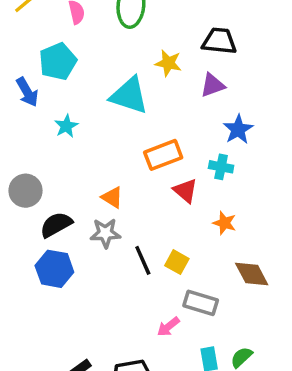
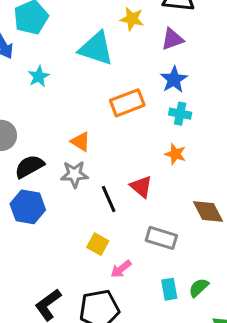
blue star: (238, 129) -> (174, 79), moved
red triangle: (185, 191) -> (141, 187), moved
orange star: (224, 223) -> (175, 154), moved
yellow square: (177, 262) -> (98, 244), moved
pink arrow: (168, 327) -> (121, 269), moved

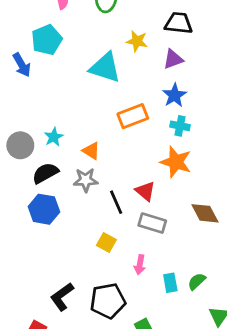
cyan star: (39, 76) -> (54, 137), moved
orange star: (175, 154) -> (176, 162), size x1.6
gray rectangle: (161, 238) -> (152, 223), moved
pink arrow: (121, 269) -> (140, 265), moved, turned -42

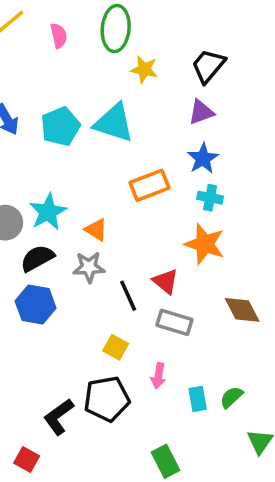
black trapezoid: (179, 23) -> (208, 66), turned -56
cyan pentagon: (47, 40) -> (60, 126), moved
yellow star: (137, 41) -> (144, 69), moved
cyan star: (54, 137) -> (48, 212), size x1.5
black pentagon: (108, 301) -> (107, 399), moved

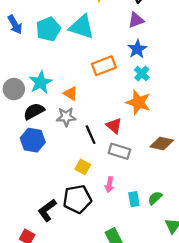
cyan cross: (210, 198) -> (142, 73), turned 32
brown diamond: (242, 310) -> (162, 144), turned -50

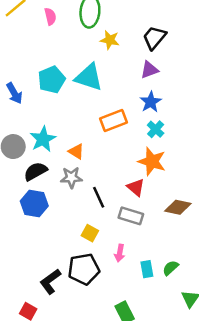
blue arrow: (15, 25) -> (14, 93), moved
red triangle: (114, 126) -> (136, 187), moved

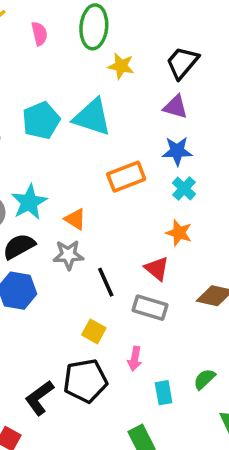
purple triangle: (149, 70) -> (176, 107), turned 36
blue star: (151, 102) -> (177, 151), turned 30
orange star: (152, 161) -> (179, 233), size x0.7
cyan rectangle: (147, 269) -> (164, 393), moved

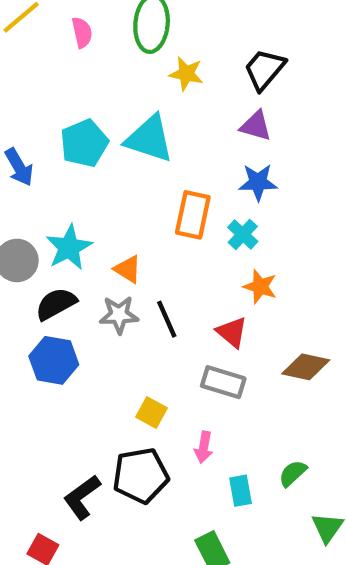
orange rectangle: (126, 177) -> (193, 215), turned -57
cyan cross: (184, 189) -> (243, 234), moved
black line: (106, 282) -> (167, 319), moved

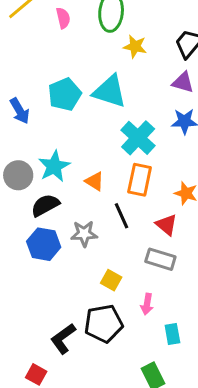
orange rectangle: (193, 215) -> (140, 180), moved
cyan cross: (243, 234) -> (138, 138), moved, size x1.6
gray star: (119, 315) -> (84, 234), moved

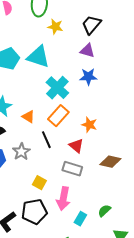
orange rectangle: (140, 180) -> (58, 116), turned 30
gray star: (84, 234) -> (21, 152), turned -30
pink arrow: (147, 304) -> (63, 199), size x1.6
cyan rectangle: (172, 334) -> (80, 219), turned 40

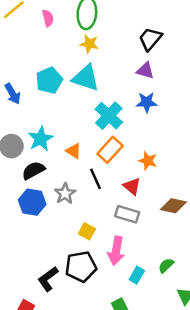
yellow star: (55, 27) -> (89, 44), moved

